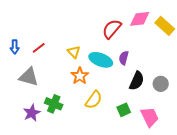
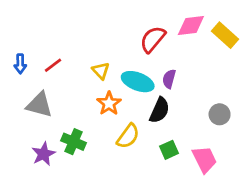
black semicircle: (137, 81) -> (159, 110), moved

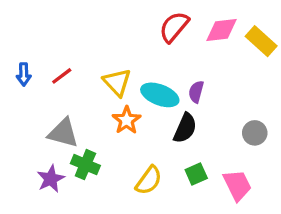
red semicircle: (153, 39) -> (174, 27), moved
yellow triangle: (101, 71) -> (117, 82), size x1.4
gray triangle: (39, 105) -> (63, 133), moved
yellow semicircle: (128, 136) -> (149, 180), moved

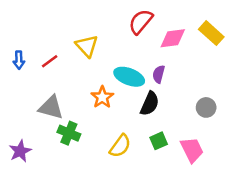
pink diamond: (222, 30) -> (173, 38), moved
yellow triangle: (117, 82) -> (87, 46), moved
purple star: (51, 179) -> (20, 151), moved

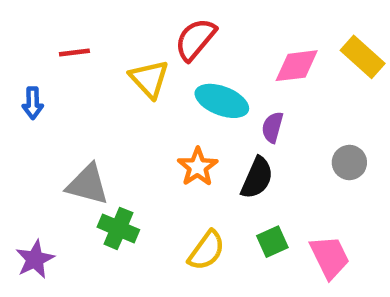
red semicircle: (141, 22) -> (195, 39), moved
red line: (50, 61) -> (74, 53), moved, turned 30
cyan ellipse: (129, 77) -> (222, 101), moved
orange star: (102, 97) -> (198, 167), moved
gray circle: (206, 107) -> (349, 162), moved

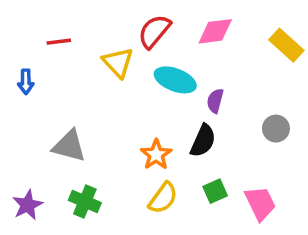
pink diamond: (297, 66) -> (215, 31), moved
orange star: (198, 167) -> (156, 155), moved
green cross: (118, 228) -> (85, 202), moved

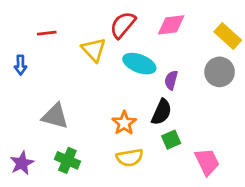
gray circle: (276, 129) -> (220, 72), moved, size x1.4
green square: (215, 191) -> (171, 140), moved
yellow semicircle: (163, 198) -> (130, 158), turned 44

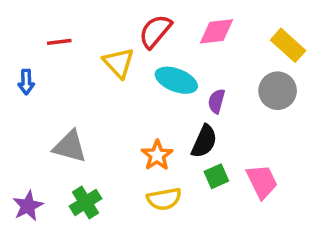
green cross: (67, 160) -> (86, 202), turned 35
pink trapezoid: (207, 162) -> (262, 181), moved

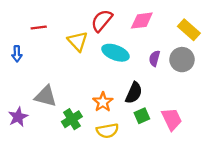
purple semicircle: (216, 101) -> (154, 58), moved
green cross: (86, 202) -> (72, 119), moved
purple star: (28, 206) -> (18, 117), moved

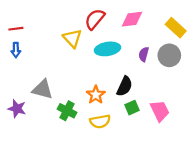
red line: (39, 27) -> (16, 29), moved
cyan ellipse: (115, 53) -> (108, 49), turned -30
purple star: (18, 117) -> (17, 109), turned -30
green cross: (72, 119) -> (67, 111), turned -30

